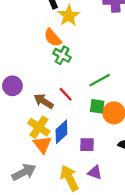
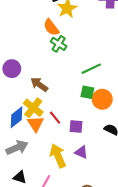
red line: (66, 94) -> (55, 118), moved
blue diamond: (61, 132) -> (16, 117), moved

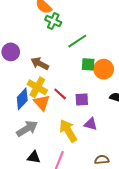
green line: (91, 69) -> (77, 41), moved

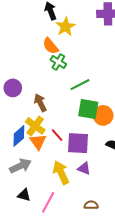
brown arrow: (40, 64) -> (40, 103), turned 30
green square: (88, 64) -> (88, 109), size x1.5
purple square: (82, 100) -> (78, 143), size x1.6

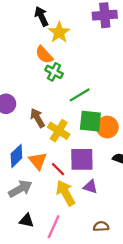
yellow cross: (35, 126) -> (59, 131), moved
red line: (57, 135) -> (58, 169), moved

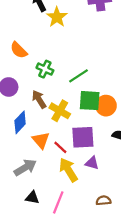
orange semicircle: (44, 55) -> (19, 50), moved
green cross: (54, 72) -> (45, 69), moved
blue diamond: (16, 156) -> (20, 122), moved

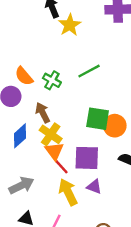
orange semicircle: (19, 50) -> (24, 76), moved
green line: (78, 76) -> (89, 71), moved
yellow cross: (60, 111) -> (51, 134), moved
orange triangle: (41, 140) -> (54, 151), moved

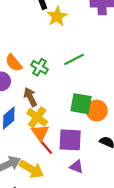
yellow arrow: (68, 192) -> (31, 169), moved, turned 145

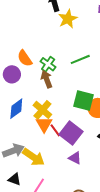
brown arrow: (30, 97) -> (47, 79), moved
purple square: (70, 140) -> (71, 133), turned 30
red line: (47, 148) -> (55, 130), moved

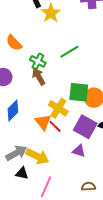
orange semicircle: (25, 58) -> (14, 43), moved
yellow cross: (42, 110) -> (58, 108), moved
purple square: (71, 133) -> (85, 127), moved
black triangle: (15, 179) -> (22, 173), moved

